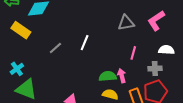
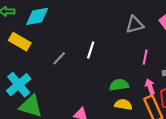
cyan cross: (17, 69) -> (19, 85), size x1.6
pink arrow: (122, 76) -> (150, 87), moved

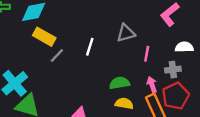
gray triangle: (135, 25) -> (126, 33), moved
yellow rectangle: (20, 42) -> (44, 37), moved

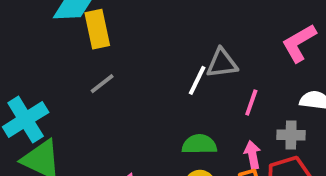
yellow rectangle: (44, 37) -> (97, 29), moved, turned 40
white line: (90, 47) -> (197, 80), moved

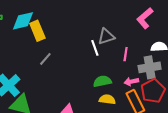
white line: (197, 80) -> (95, 48), turned -35
gray cross: (291, 135) -> (150, 67), size x1.5
pink arrow: (253, 155) -> (131, 82), turned -80

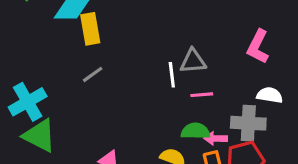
pink L-shape: (145, 18) -> (258, 47), turned -35
pink line: (126, 54) -> (202, 95), moved, turned 64
green semicircle: (102, 81) -> (195, 131), moved

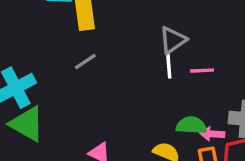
gray triangle: (193, 61) -> (173, 40), moved, turned -32
pink line: (202, 95) -> (202, 71), moved

